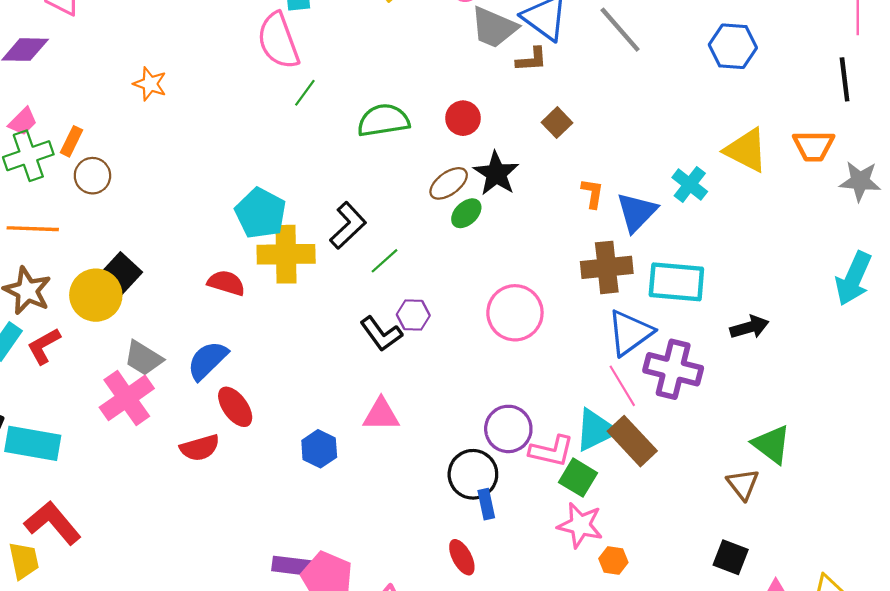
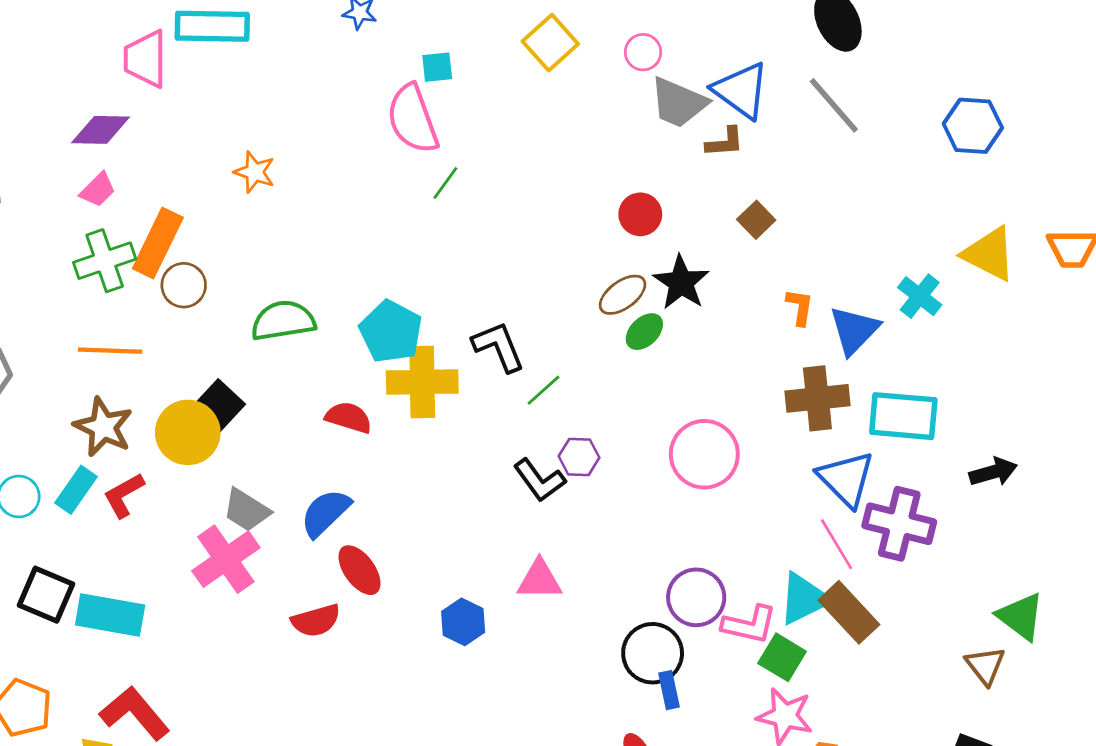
green semicircle: (383, 120) -> (283, 321), moved
pink trapezoid: (23, 121) -> (98, 190), moved
orange rectangle: (71, 141) -> (158, 243), size x1.8
black L-shape: (348, 225) -> (499, 347), turned -69
blue triangle: (630, 333) -> (846, 479), turned -39

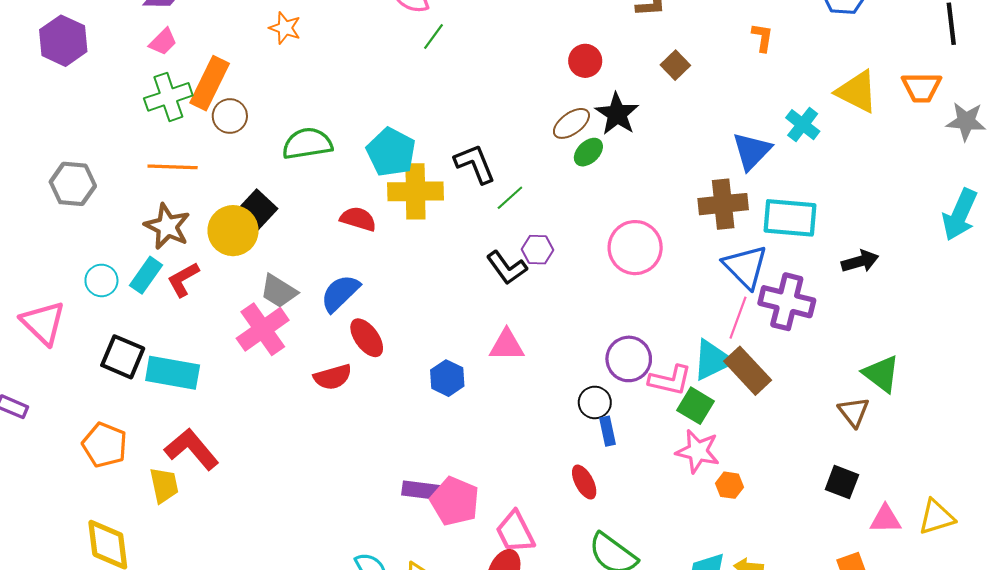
orange L-shape: (800, 307) -> (762, 38), moved
pink line: (837, 544) -> (738, 318), turned 51
black circle: (653, 653) -> (595, 402), size x0.7

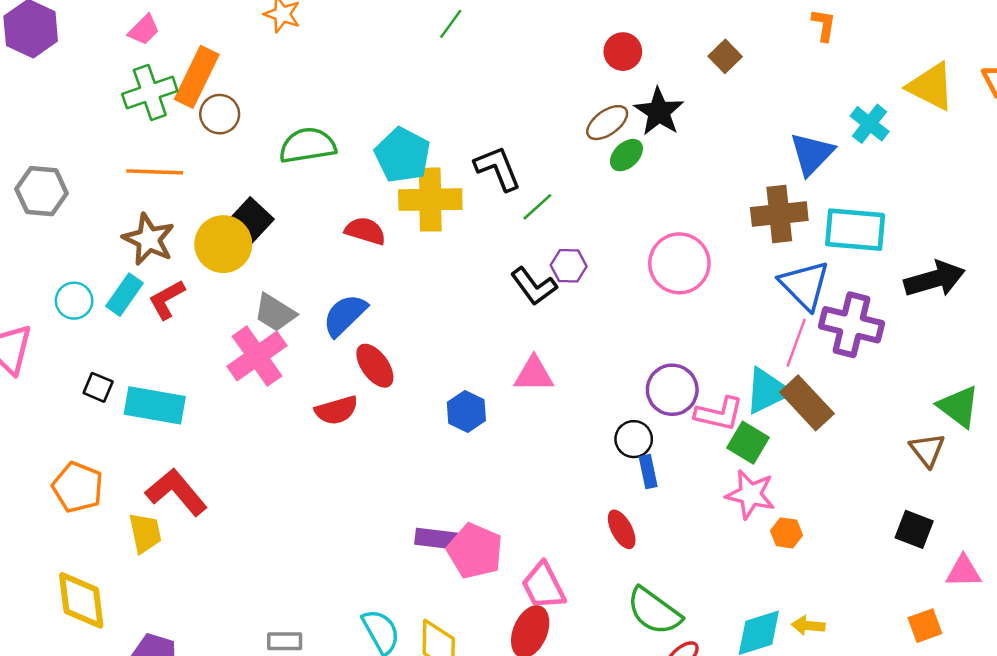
black arrow: (860, 261) -> (935, 279), size x1.4
black square: (123, 357) -> (98, 387), size x0.6

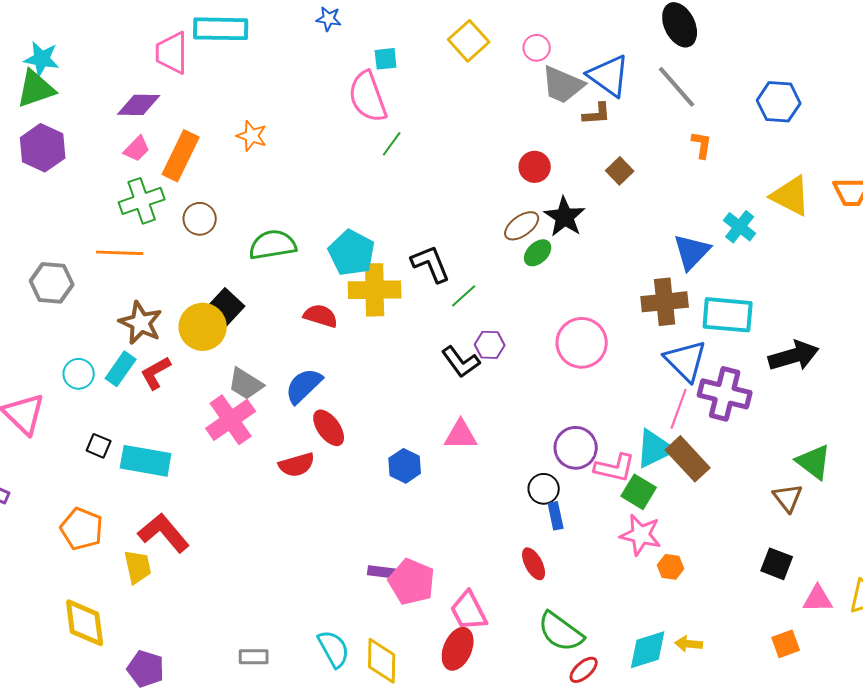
orange rectangle: (197, 77) -> (181, 156), moved
orange line: (155, 172) -> (120, 253), moved
purple rectangle: (439, 539) -> (382, 572), size x0.7

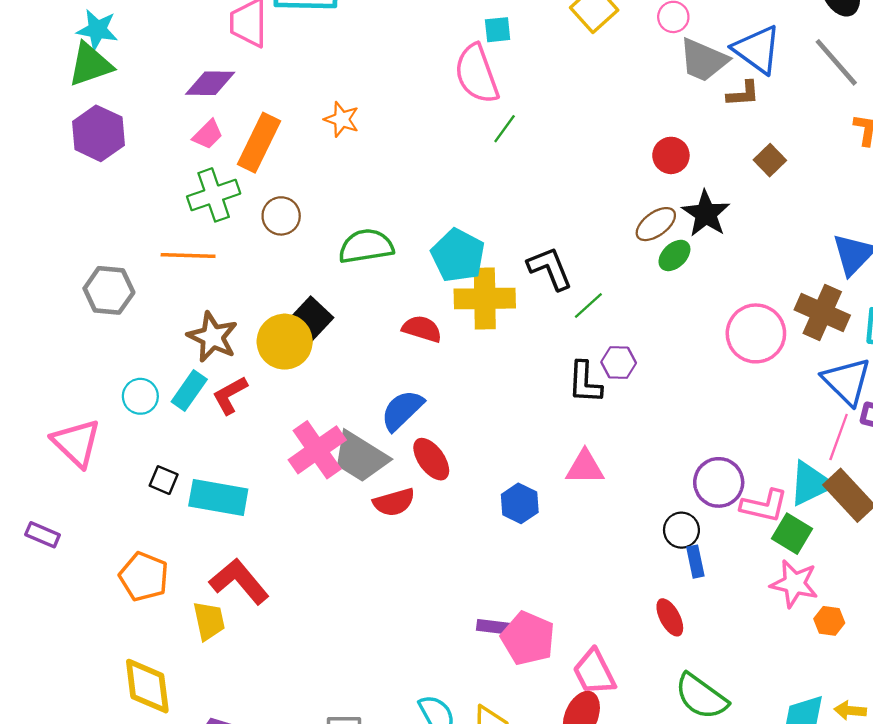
brown cross: (665, 302) -> (822, 313), turned 30
pink circle: (582, 343) -> (756, 333), moved
black L-shape: (461, 362) -> (585, 382), turned 39
gray trapezoid: (246, 384) -> (360, 457), moved, size x1.4

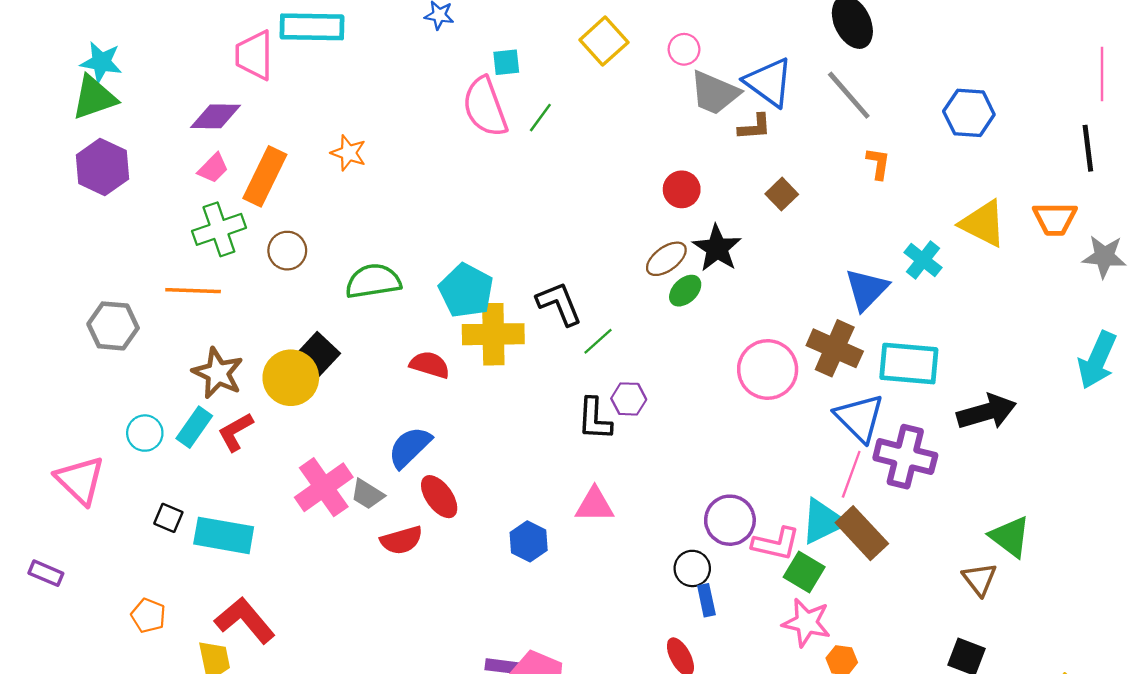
green line: (505, 129) -> (540, 118), moved
gray trapezoid: (360, 457) -> (367, 494), size x0.6
orange pentagon: (144, 577) -> (148, 616), size x0.7

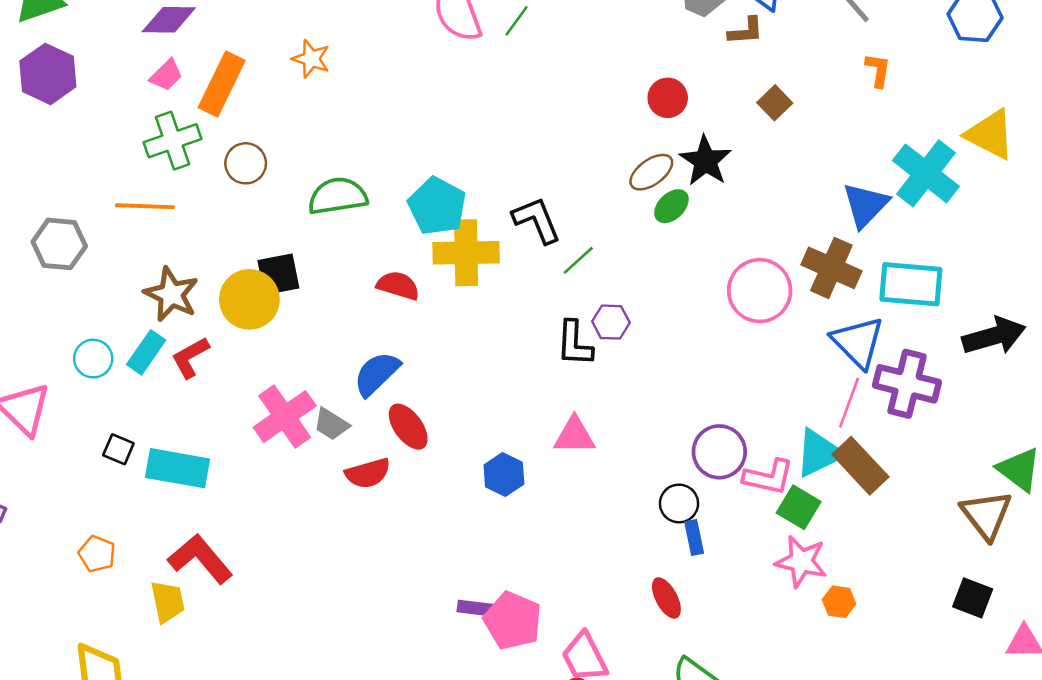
cyan cross: (923, 260) -> (926, 173), size x1.6
black square: (318, 354) -> (278, 274), turned 36
brown triangle: (980, 579) -> (986, 515), size x1.4

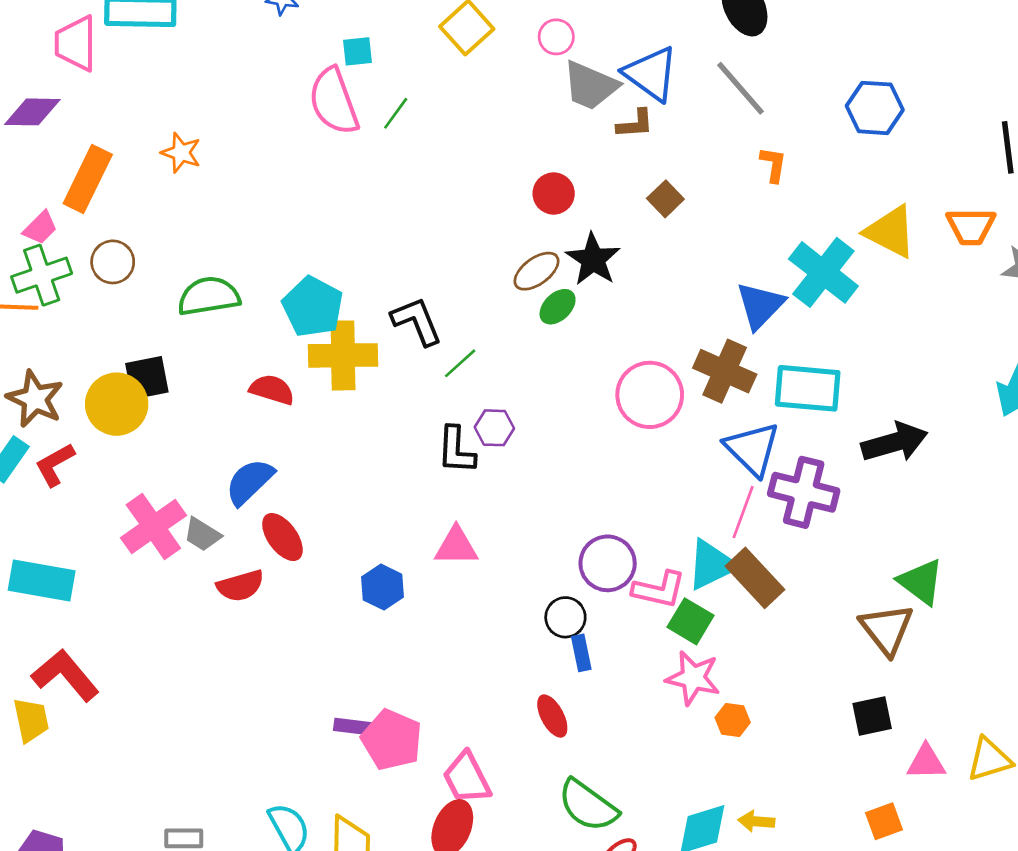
pink trapezoid: (166, 75) -> (40, 228), moved
green cross: (173, 141) -> (42, 275), moved
black square: (973, 598) -> (872, 716), turned -33

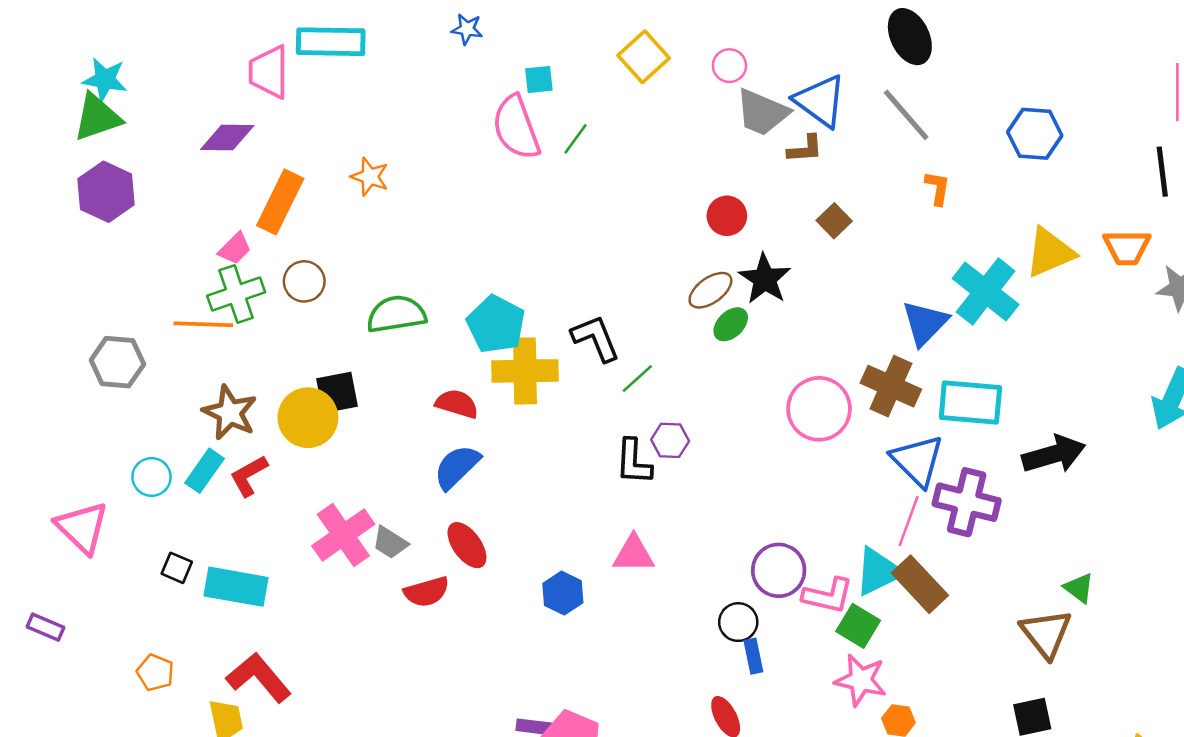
yellow triangle: (891, 232) -> (1050, 252), turned -50
blue semicircle: (250, 482) -> (457, 467), moved
green triangle: (921, 582) -> (1079, 588), size x0.7

